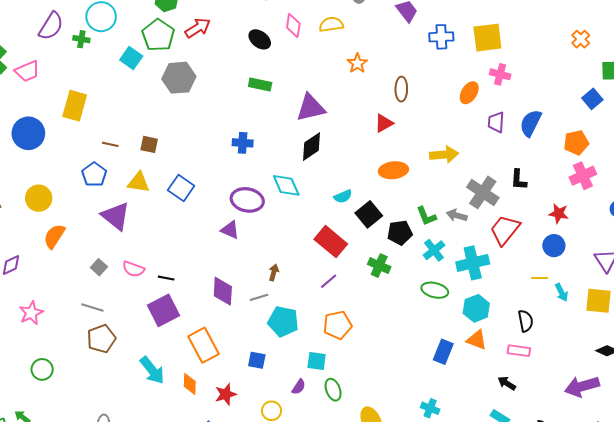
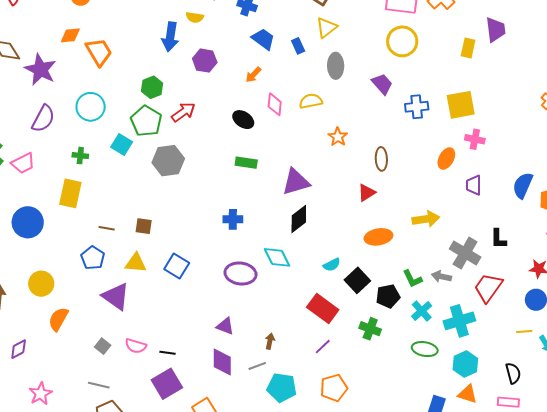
green cross: (81, 39) -> (80, 156), moved
blue semicircle: (531, 123) -> (523, 185), moved
purple triangle: (230, 230) -> (225, 326), moved

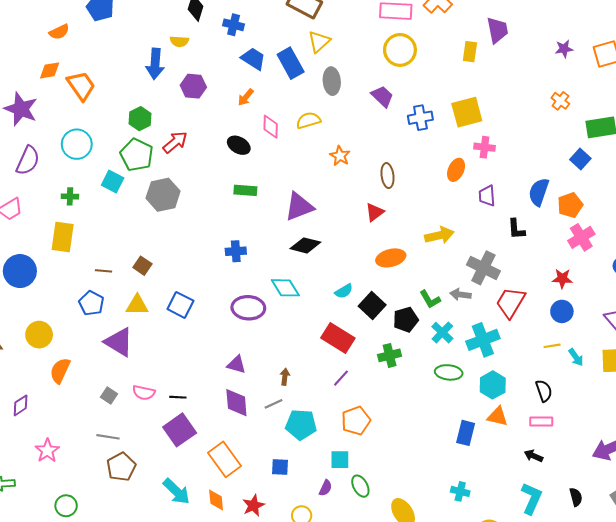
blue rectangle: (298, 46) -> (291, 63), size x1.8
black diamond: (299, 219) -> (305, 245), turned 56
brown square: (144, 226) -> (142, 266), turned 30
black L-shape: (498, 239) -> (516, 229), moved
green cross: (370, 329) -> (390, 355), turned -30

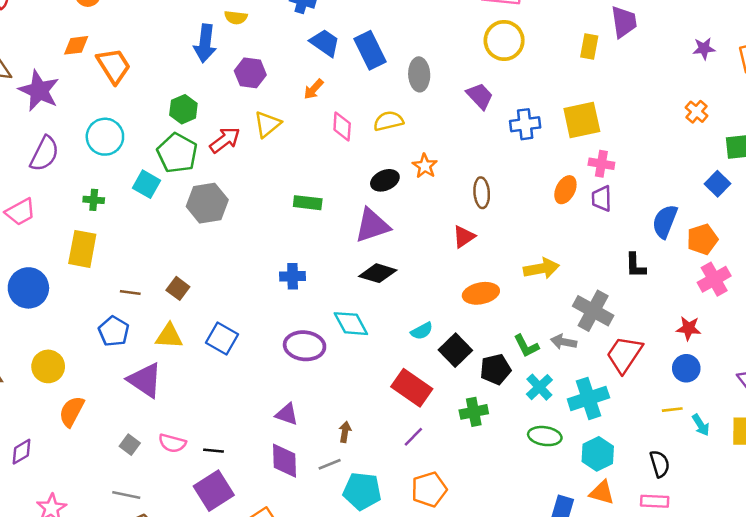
yellow triangle: (319, 42) -> (267, 124), moved
black ellipse: (239, 145) -> (385, 180), moved, turned -55
purple trapezoid: (487, 196) -> (602, 199), moved

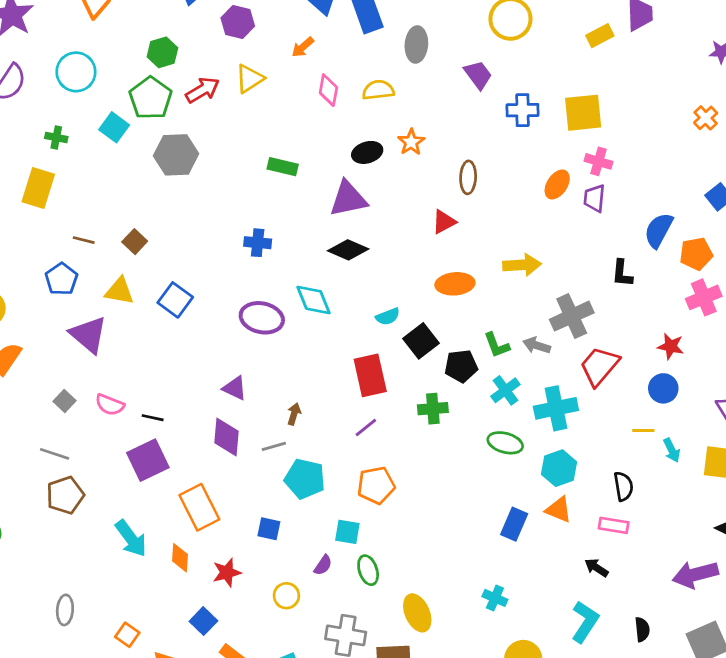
yellow rectangle: (589, 46) -> (600, 36), turned 45
gray cross: (593, 311) -> (572, 316), turned 30
red rectangle: (412, 388) -> (370, 375), turned 36

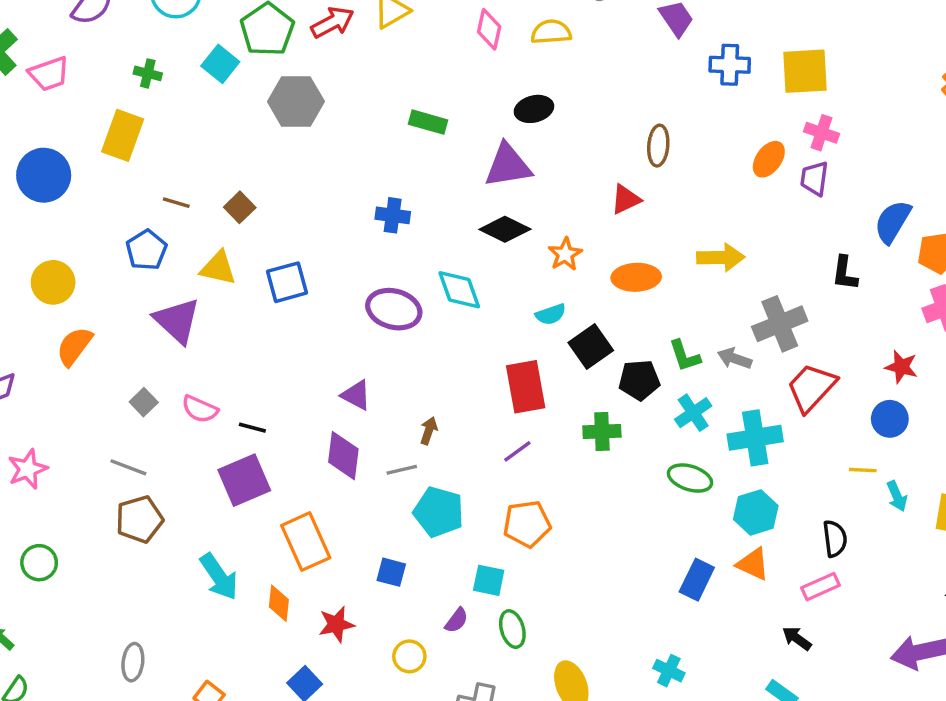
orange star: (411, 142) -> (565, 254), moved
blue square: (175, 300) -> (287, 282), turned 36
pink rectangle: (614, 525) -> (821, 587), turned -36

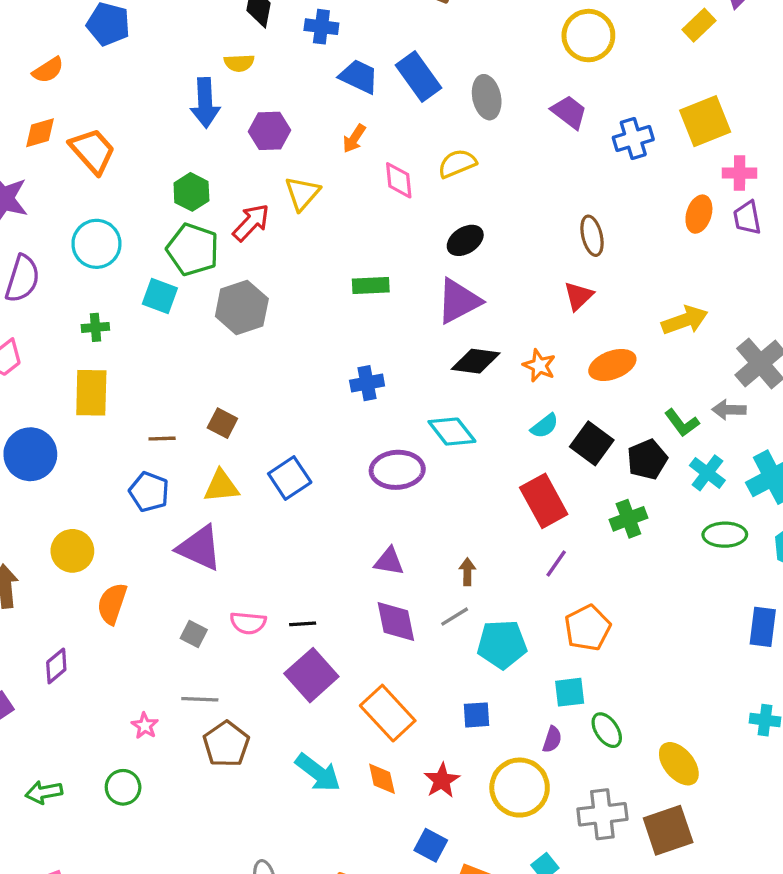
pink star: (28, 469) -> (145, 726), moved, size x0.7
green circle: (39, 563) -> (123, 787), moved
yellow circle: (409, 656) -> (520, 788), size x1.8

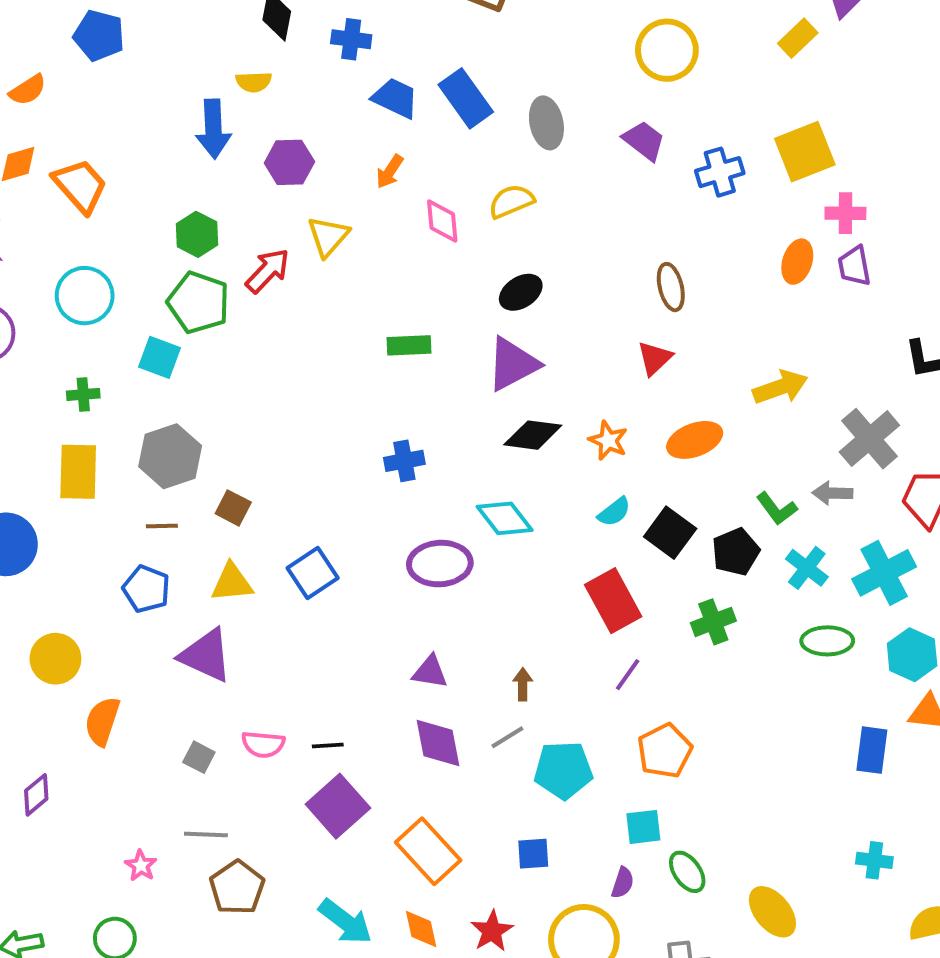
gray hexagon: (242, 307) -> (170, 456), moved

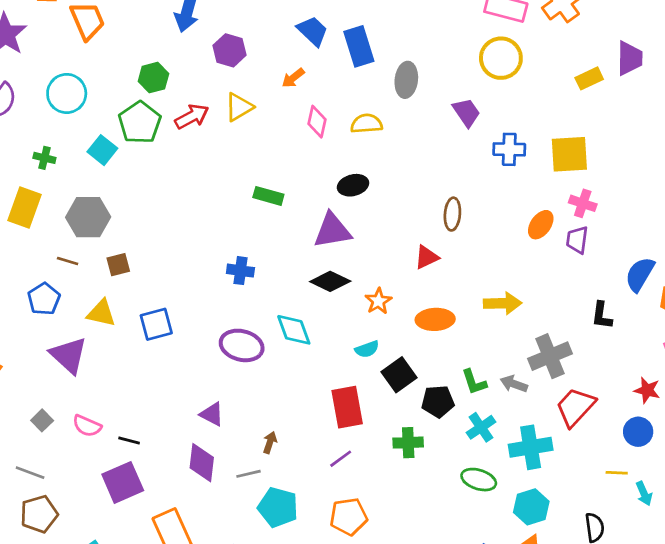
brown square: (233, 508) -> (118, 265), turned 30

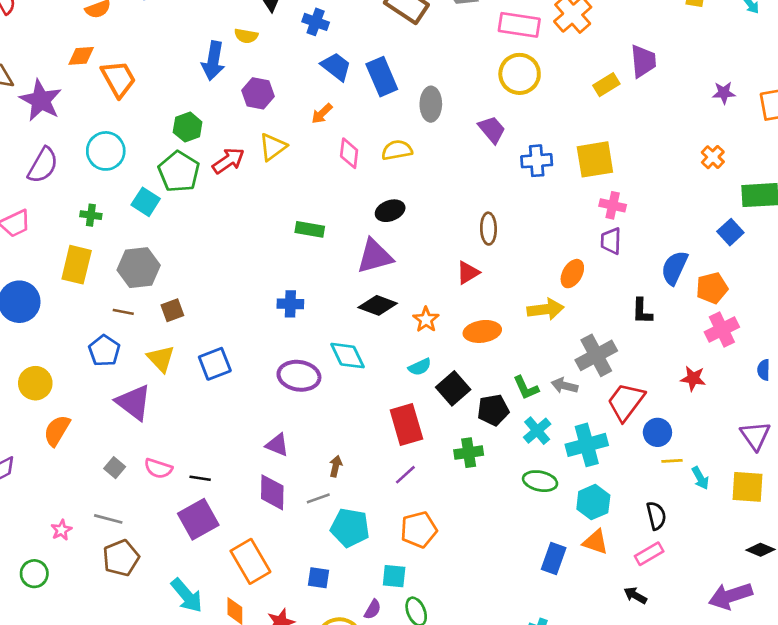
orange ellipse: (541, 225) -> (572, 274), moved
yellow triangle: (101, 313) -> (161, 359), turned 40
blue circle: (638, 432) -> (657, 432), moved

